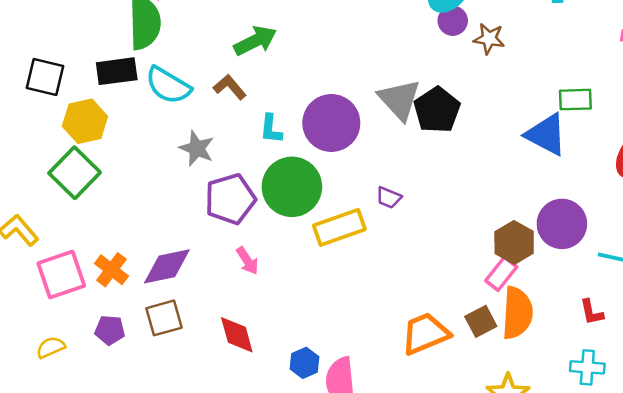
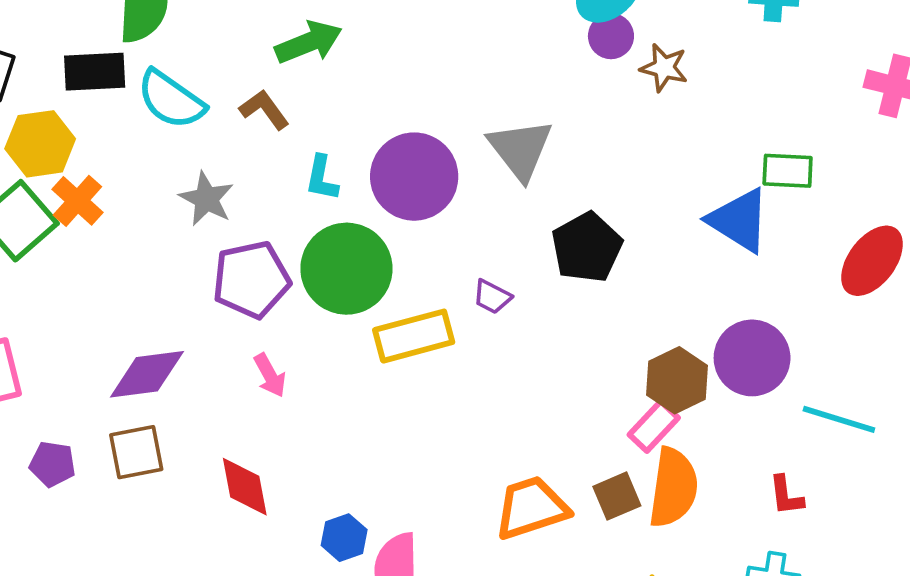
black pentagon: (437, 110) -> (587, 247), moved
orange cross: (112, 270) -> (77, 201), moved

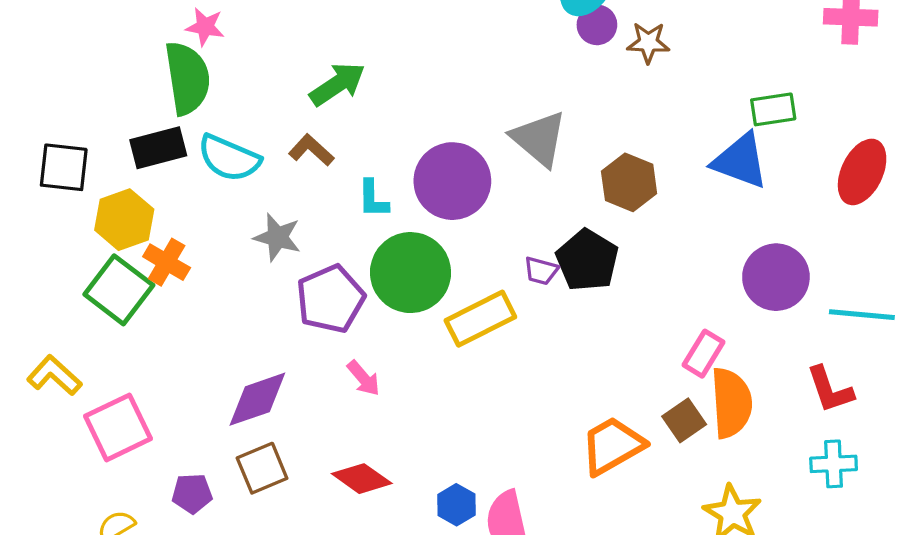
black pentagon: (587, 247) -> (587, 260), moved
brown hexagon: (677, 380) -> (629, 182), moved
red diamond: (245, 487) -> (362, 479), turned -32
red L-shape: (786, 496) -> (830, 390), size x1.4

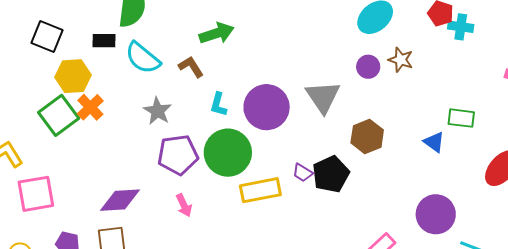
purple circle: (597, 25) -> (368, 67), moved
black rectangle: (158, 148) -> (104, 41), size x0.7
blue triangle: (740, 161) -> (434, 142), size x0.6

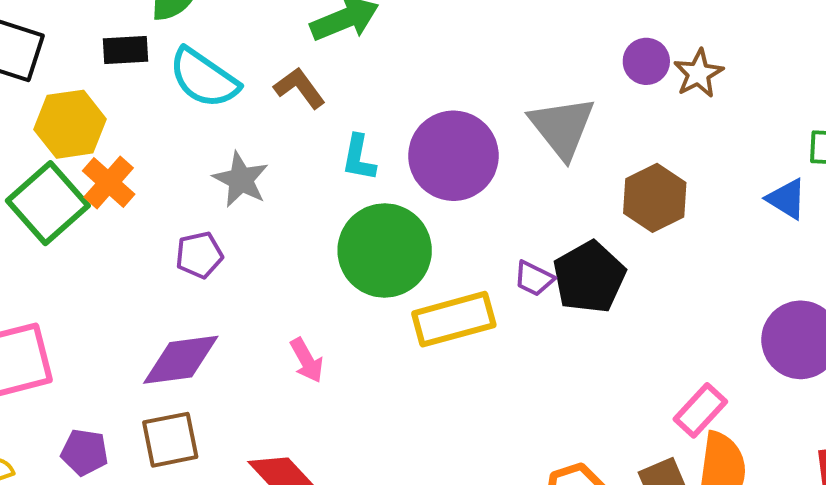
brown star: (401, 60) -> (698, 73), moved, turned 30
purple pentagon: (178, 155) -> (199, 255), moved, size x0.6

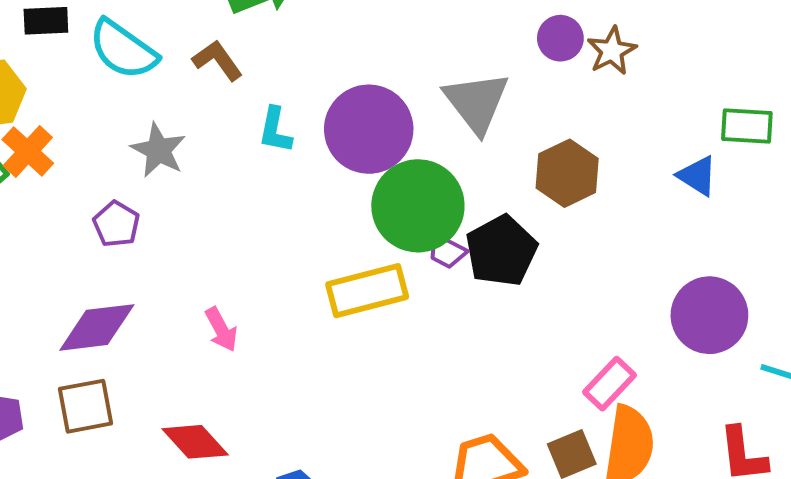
green circle: (385, 251) -> (418, 206), moved
purple pentagon: (199, 255) -> (116, 224), turned -30

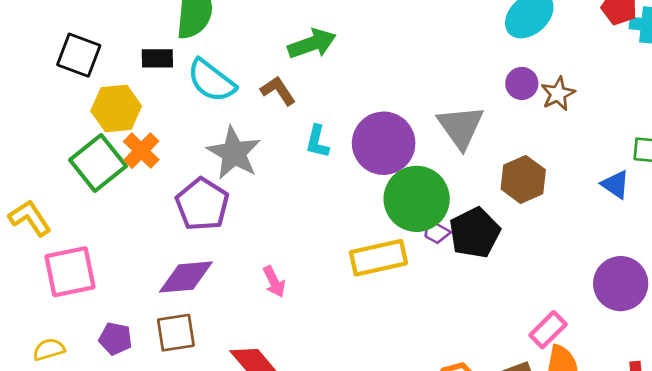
gray star: (158, 150) -> (234, 153), size x1.4
purple pentagon: (116, 224) -> (202, 204), size x1.6

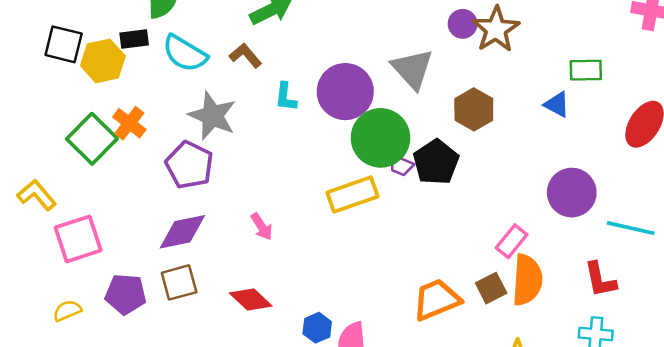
brown star: (558, 94) -> (496, 29), size x1.5
yellow hexagon: (116, 109) -> (103, 61), moved
purple pentagon: (115, 339) -> (126, 294), size x1.4

